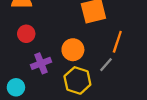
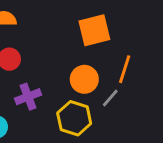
orange circle: (73, 50) -> (84, 79), moved

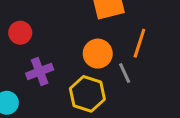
gray line: (110, 98) -> (125, 73), turned -66

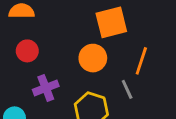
orange circle: (98, 54) -> (93, 58), moved

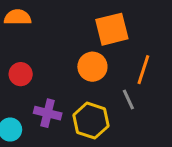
red circle: (27, 51) -> (21, 74), moved
purple cross: (46, 88) -> (48, 113), moved, turned 35

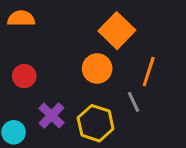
orange square: (112, 29) -> (117, 31), turned -32
purple cross: (48, 113) -> (52, 116), turned 30

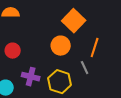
purple cross: (52, 116) -> (31, 77), turned -30

